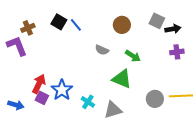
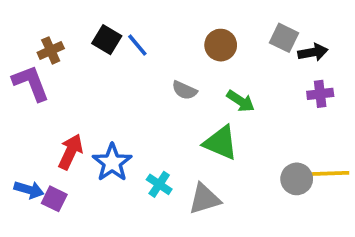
purple square: (42, 98) -> (54, 199), moved
gray circle: (155, 99) -> (297, 179), moved

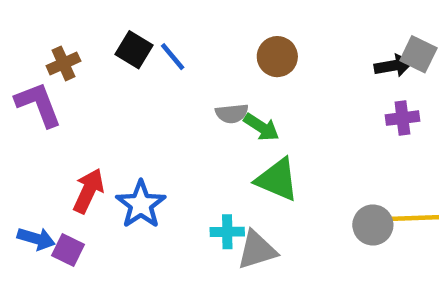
gray square: (284, 38) -> (418, 54), moved
gray semicircle: (185, 90) -> (232, 113), turned -30
green arrow: (241, 101) -> (261, 127), moved
cyan cross: (159, 184) -> (227, 232), moved, turned -35

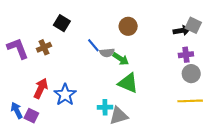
blue line: (173, 57) -> (93, 45), moved
brown cross: (63, 63) -> (44, 47), moved
gray circle: (373, 225) -> (191, 74), moved
blue arrow: (36, 239) -> (17, 110), turned -133

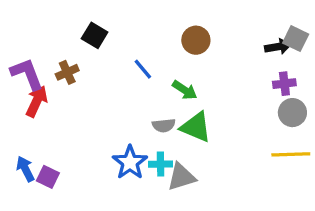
gray semicircle: (107, 53) -> (164, 125), moved
red arrow: (41, 88) -> (37, 101), moved
blue star: (65, 95) -> (130, 162), moved

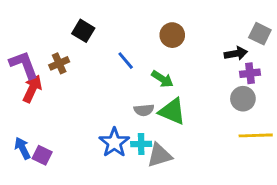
black arrow: (278, 47) -> (236, 53), moved
gray circle: (292, 113) -> (243, 99), moved

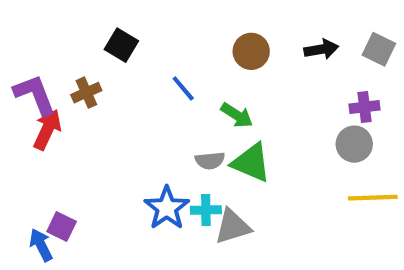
black arrow: (236, 53) -> (321, 49), moved
blue arrow: (22, 148) -> (41, 245), moved

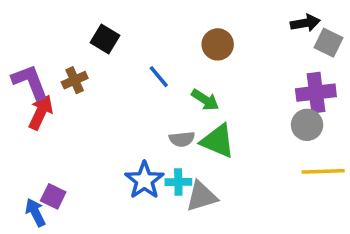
black arrow: (321, 49) -> (305, 23), moved
purple cross: (365, 107) -> (316, 93), size x1.5

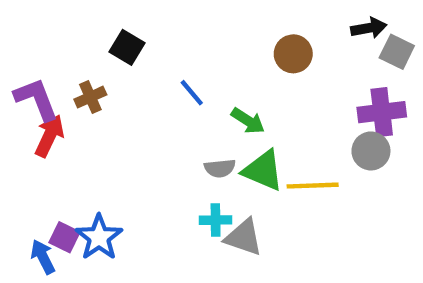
brown circle: (218, 44) -> (293, 54), moved
yellow line: (323, 171) -> (313, 186), moved
blue star: (144, 180) -> (99, 237), moved
gray triangle: (202, 196) -> (244, 237), turned 36

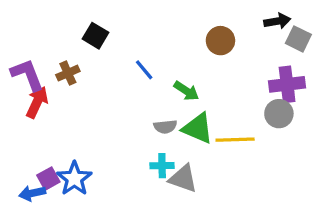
purple square: (64, 237) -> (48, 179), turned 35
blue arrow: (43, 257) -> (32, 193), turned -75

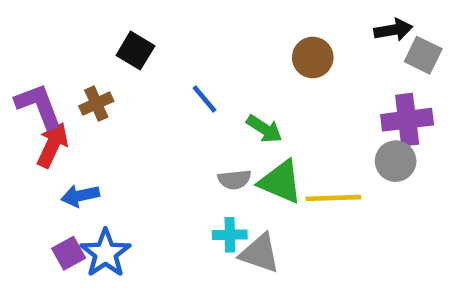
blue arrow: (32, 193) -> (80, 196), moved

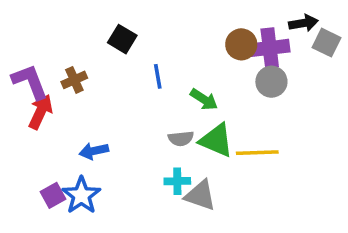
black square: (135, 51) -> (122, 39), moved
blue line: (204, 99) -> (158, 76), turned 30
purple cross: (407, 120) -> (270, 48), moved
gray circle: (396, 161) -> (271, 82), moved
blue arrow: (80, 196) -> (94, 151), moved

